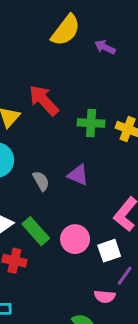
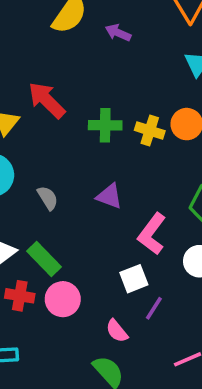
purple triangle: (78, 175) -> (109, 196), moved
pink circle: (75, 239) -> (63, 299), moved
pink semicircle: (105, 296) -> (117, 331), moved, turned 48

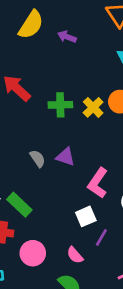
yellow cross: (150, 131) -> (93, 107), turned 30
gray semicircle: (48, 198) -> (38, 159), moved
pink circle: (63, 299) -> (33, 253), moved

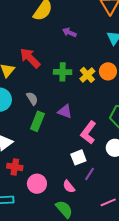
purple arrow: (67, 37) -> (69, 32), moved
gray semicircle: (38, 159) -> (32, 98), moved
green rectangle: (19, 205) -> (37, 121), moved, turned 66

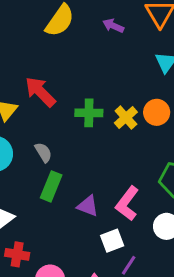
purple arrow: (69, 32) -> (113, 26), moved
purple triangle: (65, 112) -> (88, 206), moved

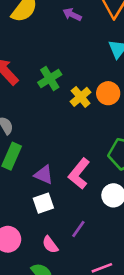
green cross: (89, 113) -> (50, 78), moved, turned -35
white square: (112, 241) -> (43, 203), moved

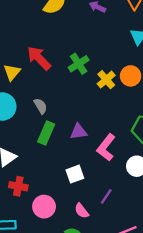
purple triangle: (44, 175) -> (79, 132), moved, turned -30

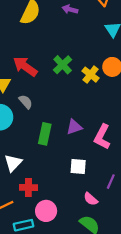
gray semicircle: (40, 106) -> (26, 102), moved
white square: (75, 174) -> (78, 167), turned 35
pink circle: (44, 207) -> (46, 211), moved

